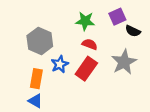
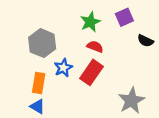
green star: (85, 21) -> (90, 22), turned -30
black semicircle: (133, 31) -> (146, 41), moved
gray star: (124, 62) -> (131, 101), moved

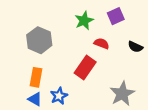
black semicircle: (146, 41) -> (135, 47), moved
red semicircle: (95, 47) -> (102, 43), moved
blue star: (63, 68) -> (59, 96), moved

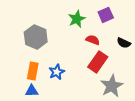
red rectangle: (85, 67) -> (98, 62), moved
blue star: (59, 96) -> (57, 72), moved
blue triangle: (35, 99) -> (32, 91), turned -32

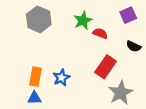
purple square: (106, 15) -> (128, 15), moved
gray hexagon: (36, 37) -> (39, 19), moved
red semicircle: (93, 40) -> (100, 33), moved

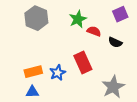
black semicircle: (134, 46) -> (115, 42), moved
red rectangle: (106, 67) -> (83, 63), moved, turned -60
orange rectangle: (35, 77) -> (33, 72), turned 66

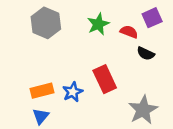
red semicircle: (94, 31) -> (129, 32), moved
blue triangle: (32, 92) -> (41, 116), turned -48

